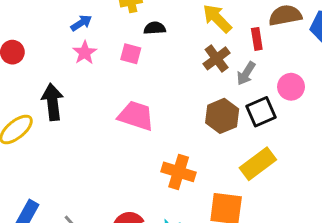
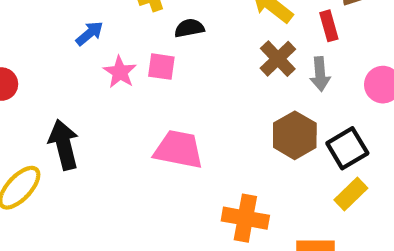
pink star: (85, 53) -> (120, 72), moved
gray arrow: (246, 73) -> (320, 74), turned -30
black square: (261, 112) -> (347, 148), moved
yellow rectangle: (258, 164) -> (351, 194), size x0.7

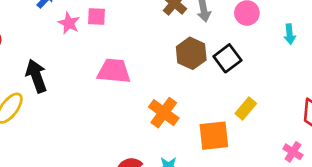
yellow rectangle: (351, 194) -> (246, 108), moved
orange cross: (245, 218) -> (164, 113), turned 32

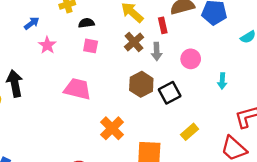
pink square: (96, 16) -> (91, 46), moved
yellow rectangle: (246, 108) -> (190, 132), moved

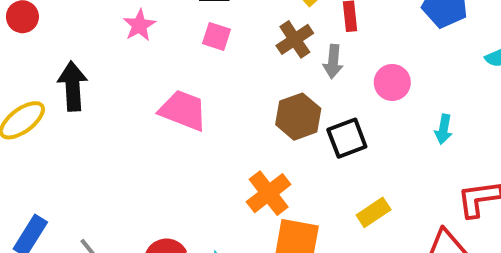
orange cross: (112, 128) -> (269, 193), moved

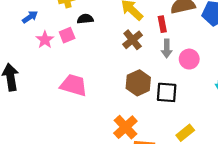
pink square: (217, 36) -> (67, 35), moved, turned -35
gray arrow: (333, 61) -> (167, 49), moved
black square: (347, 138) -> (167, 92), turned 30

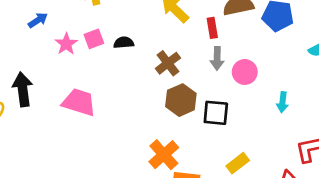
blue arrow: (30, 17) -> (38, 20), moved
black semicircle: (85, 19) -> (124, 43), moved
brown cross: (133, 40) -> (168, 63), moved
pink trapezoid: (74, 85) -> (79, 102), moved

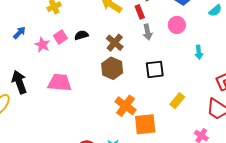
pink circle: (245, 72) -> (177, 25), moved
brown hexagon: (181, 100) -> (112, 68), moved

